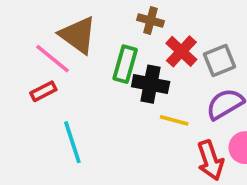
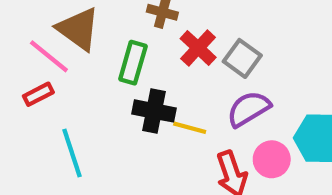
gray square: (220, 60) -> (242, 58), turned -32
black cross: (151, 84) -> (154, 111), moved

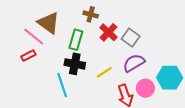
black cross: (154, 111) -> (75, 64), moved
yellow line: (190, 128) -> (104, 72), turned -49
cyan line: (72, 153) -> (62, 85), moved

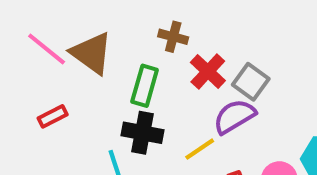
pink line: (34, 37) -> (47, 49), moved
purple semicircle: (134, 63) -> (234, 116), moved

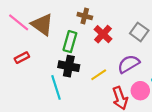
gray square: (251, 82) -> (139, 32), moved
purple semicircle: (234, 116) -> (129, 64), moved

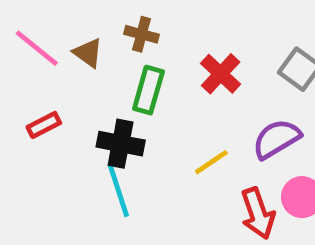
brown cross: (85, 16) -> (141, 34), moved
brown triangle: (42, 25) -> (88, 53), size x0.6
black cross: (69, 66) -> (121, 144), moved

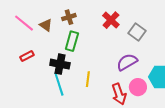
brown cross: (141, 34) -> (69, 17), turned -32
red cross: (221, 74) -> (111, 20), moved
yellow line: (211, 162) -> (88, 79), moved, turned -49

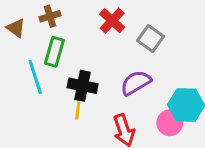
black cross: (60, 64) -> (83, 86), moved
cyan line: (59, 84) -> (35, 77), moved
pink circle: (138, 87) -> (170, 123), moved

